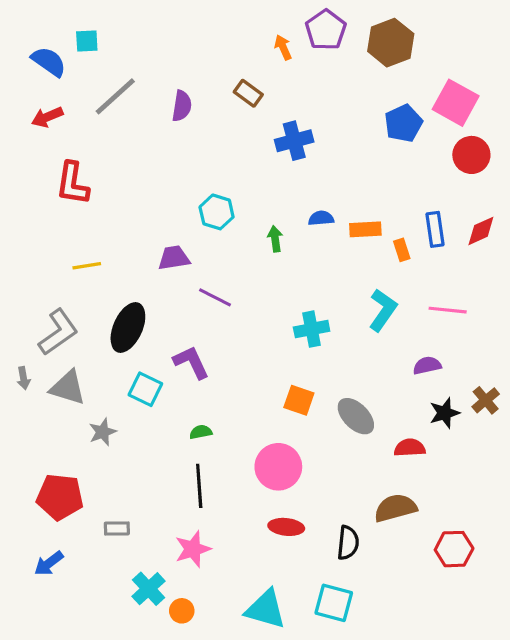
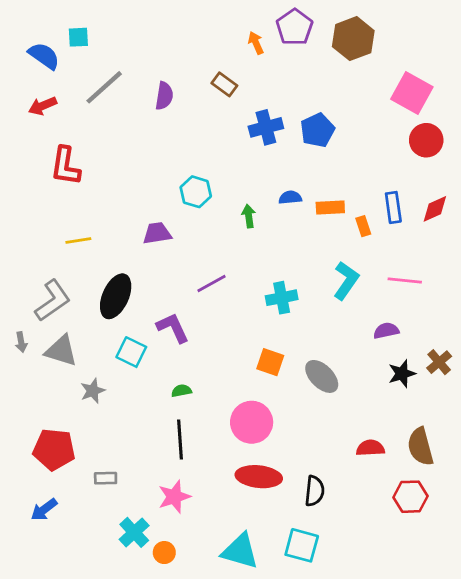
blue pentagon: (403, 123) -> (317, 130), moved
purple line: (215, 297) -> (212, 283), moved, turned -56
red semicircle: (410, 448) -> (370, 448), moved
brown semicircle: (395, 508) -> (421, 447), moved, turned -90
red ellipse: (286, 527) -> (259, 477), size x1.4

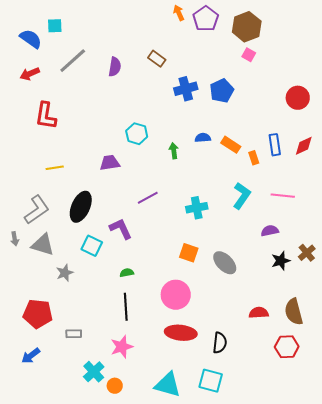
orange arrow: (256, 43) -> (179, 13), moved
pink square: (412, 93) -> (249, 55), moved, size x0.5
orange rectangle: (330, 208) -> (231, 145), turned 36

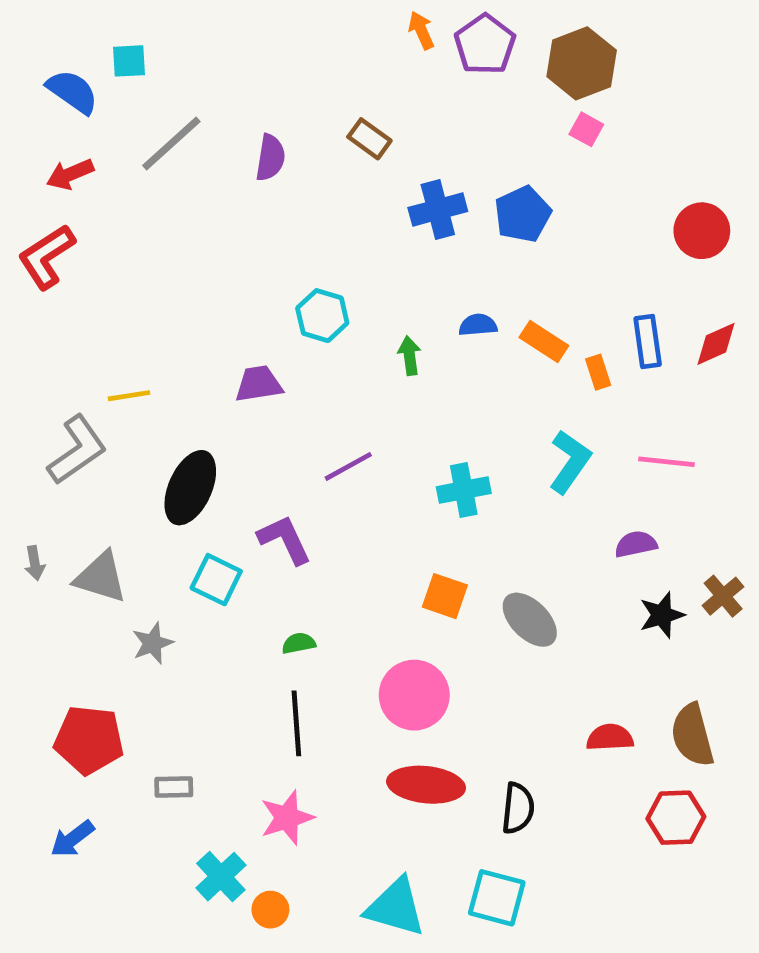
red L-shape: (46, 116) -> (46, 257), moved, turned 48
gray L-shape: (37, 210) -> (77, 450), moved

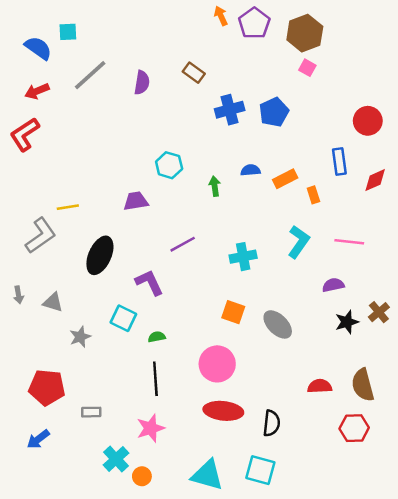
orange rectangle: (544, 341) -> (285, 179), turned -60
blue rectangle: (648, 341) -> (339, 162), moved
gray triangle: (101, 577) -> (53, 302), size x0.7
cyan square: (216, 580) -> (123, 318), moved

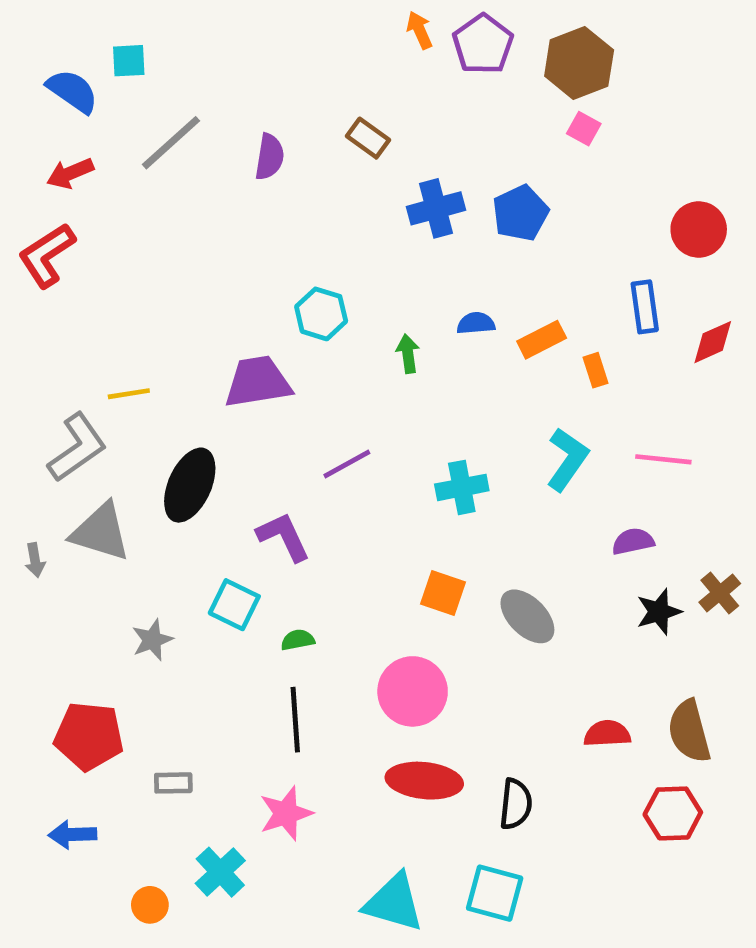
purple trapezoid: (136, 201) -> (258, 382), size x1.4
gray triangle: (53, 302) -> (101, 532), moved, size x1.6
blue arrow: (38, 439) -> (73, 835), turned 35
orange circle: (142, 476) -> (150, 905), moved

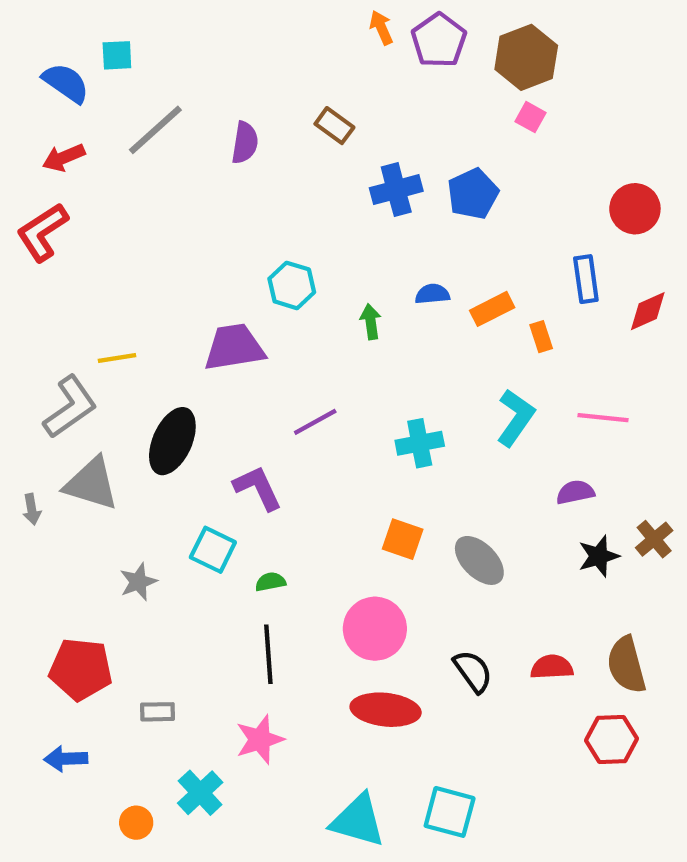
black semicircle: (516, 804) -> (473, 671), moved, turned -42

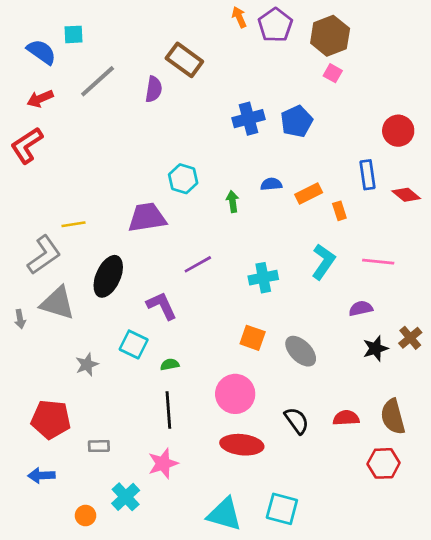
brown rectangle: (334, 126) -> (184, 60), moved, size x1.5
red diamond: (648, 311) -> (406, 195), turned 64

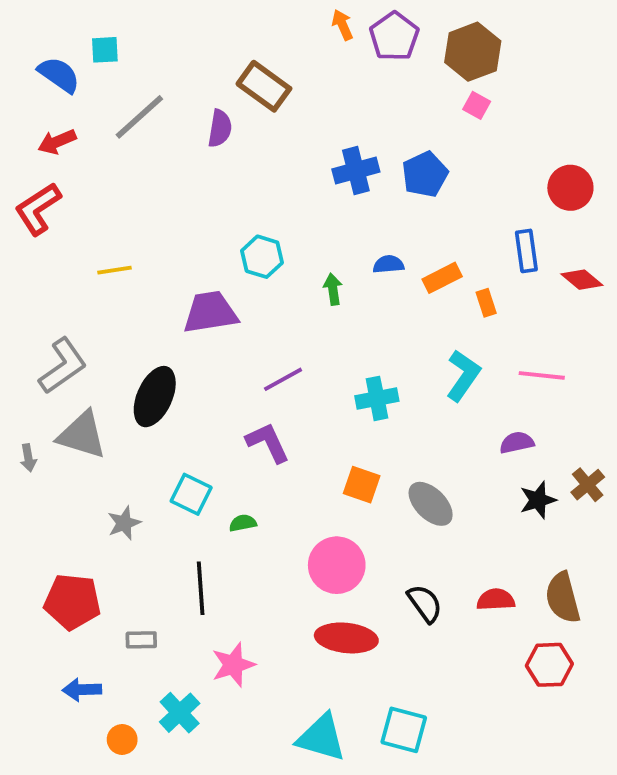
yellow line: (73, 224) -> (114, 270), moved
purple L-shape: (162, 306) -> (268, 443), moved
black line: (168, 410) -> (201, 588), moved
blue arrow: (41, 475) -> (82, 690), moved

